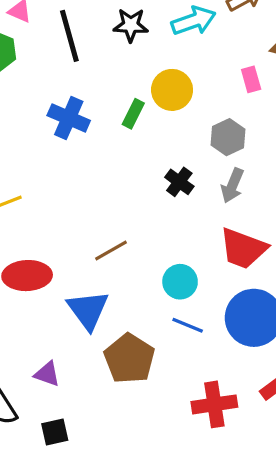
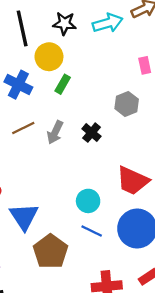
yellow circle: (172, 90) -> (49, 57), moved
gray arrow: (232, 185) -> (55, 132), moved
brown line: (111, 250) -> (23, 128), moved

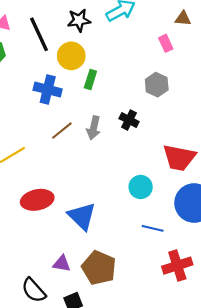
blue line: (92, 231) -> (153, 228), moved
brown pentagon: (50, 252) -> (99, 268), moved

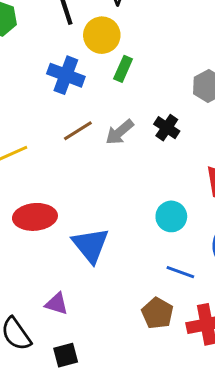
gray arrow: (94, 128) -> (120, 132), turned 30
brown pentagon: (99, 268) -> (157, 313), moved, size x0.7

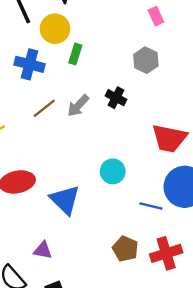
cyan circle: (171, 216) -> (113, 171), moved
blue line: (180, 272) -> (151, 206), moved

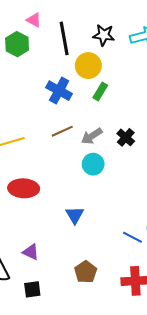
cyan circle: (113, 171) -> (93, 164), moved
blue triangle: (65, 200) -> (75, 215), moved, size x0.7
brown pentagon: (125, 249) -> (86, 272), moved

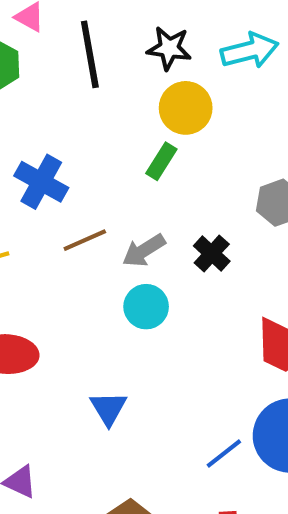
yellow circle: (88, 66) -> (186, 108), moved
blue cross: (59, 91) -> (41, 182), moved
blue line: (132, 237) -> (224, 453), turned -66

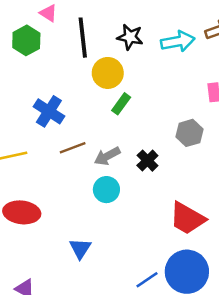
yellow circle: (186, 108) -> (108, 73), moved

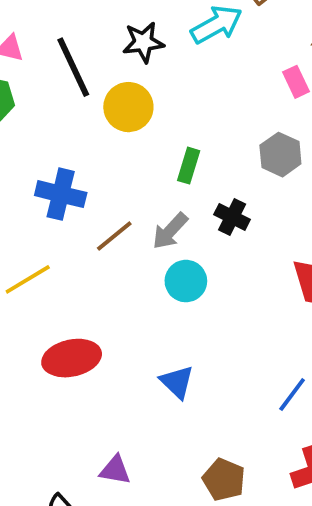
green rectangle: (121, 104) -> (189, 166), moved

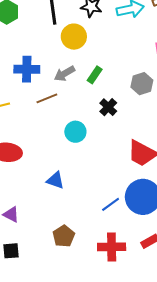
blue cross: (61, 194) -> (27, 69), turned -30
gray arrow: (170, 231) -> (65, 74), moved
blue triangle: (177, 382) -> (55, 180), turned -42

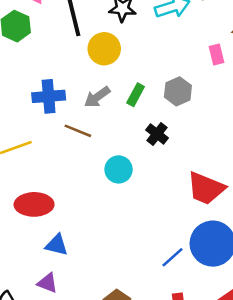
gray hexagon: (142, 84) -> (178, 91), moved
brown line: (47, 98) -> (78, 131), turned 50
blue triangle: (55, 180) -> (57, 245), moved

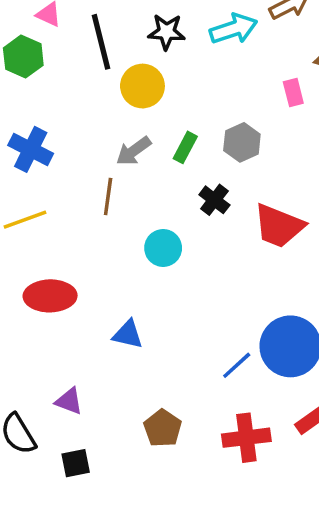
blue cross: (49, 96) -> (31, 149), moved, turned 32
brown line: (78, 131) -> (108, 196), turned 76
red trapezoid: (206, 188) -> (279, 226), moved
blue triangle: (57, 245) -> (128, 334), moved

